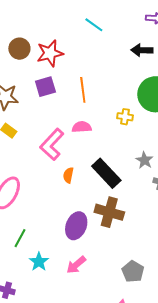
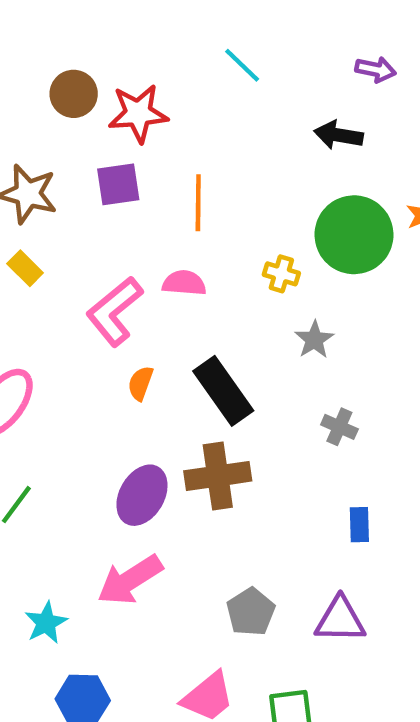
gray star: (144, 160) -> (314, 340), moved
brown cross: (109, 212) -> (218, 476), turned -32
cyan star: (39, 262) -> (46, 623), moved
pink arrow: (76, 265) -> (130, 580), size x1.4

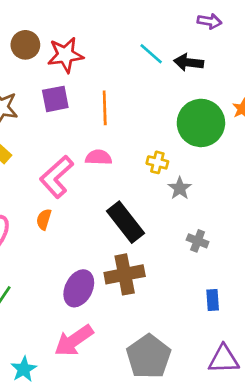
cyan line: (242, 65) -> (151, 54), moved
yellow cross: (281, 274) -> (157, 162), moved
orange semicircle: (140, 383) -> (44, 219), moved
gray pentagon: (251, 612) -> (149, 357), size x1.5
purple triangle: (340, 620) -> (224, 359), moved

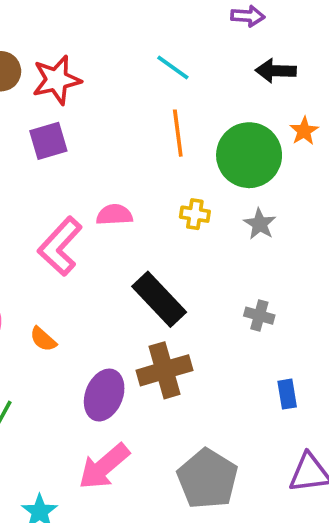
black arrow: (189, 62) -> (276, 71), moved
orange line: (105, 108) -> (178, 133), moved
gray star: (180, 188) -> (260, 224), moved
orange semicircle: (44, 219) -> (43, 339), moved, turned -60

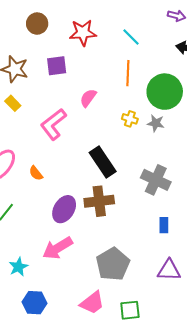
red star: (57, 80) -> (83, 33), moved
pink semicircle: (114, 215) -> (88, 98), moved, turned -60
gray star: (260, 224) -> (156, 123), moved, turned -30
gray cross: (259, 316) -> (156, 180), size x1.8

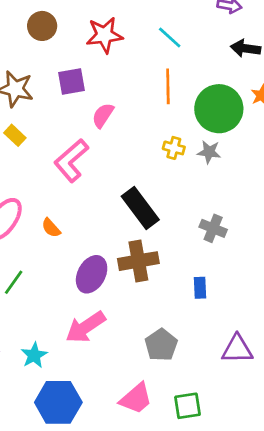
pink semicircle: (88, 98) -> (103, 115), moved
gray cross: (156, 180) -> (213, 228), size x0.7
blue rectangle: (164, 225) -> (200, 288), moved
gray pentagon: (113, 264) -> (161, 345), size x0.7
blue hexagon: (34, 303) -> (58, 402), size x1.4

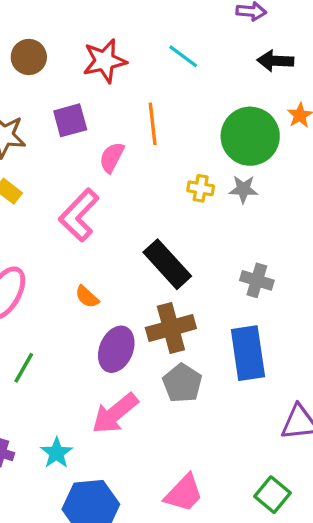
orange line: (168, 86) -> (153, 124), moved
orange semicircle: (51, 228) -> (87, 297), moved
blue rectangle: (200, 288) -> (248, 353), size x2.0
gray pentagon: (161, 345) -> (182, 383), moved
green square: (188, 406) -> (272, 495), moved, turned -36

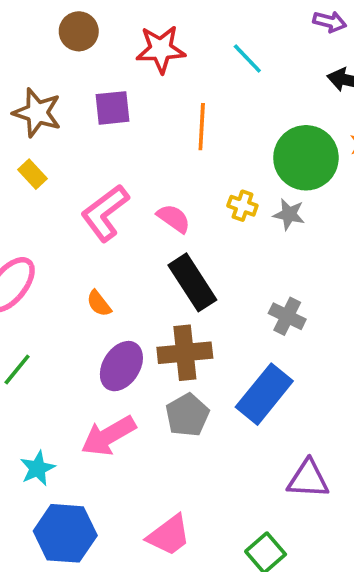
pink semicircle: (112, 157) -> (174, 218), moved, turned 88
blue rectangle: (248, 353) -> (264, 394), turned 38

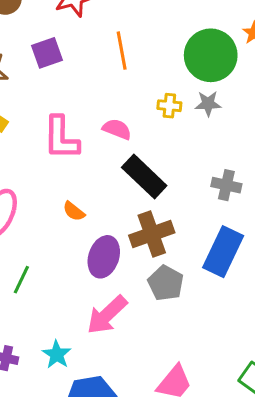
pink L-shape: (105, 213) -> (61, 138), turned -39

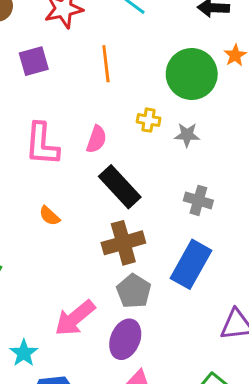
gray star: (208, 104) -> (187, 135), moved
pink semicircle: (117, 129) -> (96, 139), turned 84
purple ellipse: (104, 257) -> (125, 339), moved

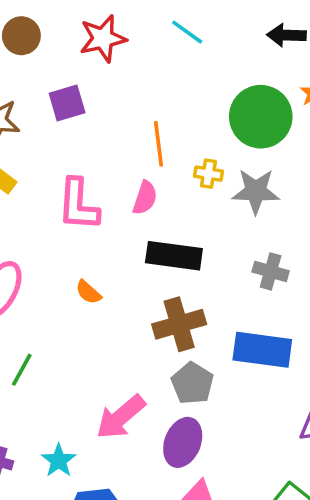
orange line: (106, 64) -> (159, 144), moved
gray star: (187, 135) -> (256, 191), size x1.5
black rectangle: (120, 187) -> (174, 256), turned -39
blue rectangle: (191, 264) -> (262, 350), turned 69

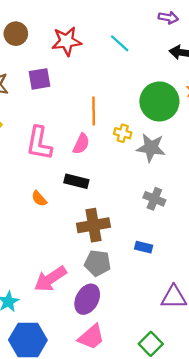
black rectangle: (174, 256) -> (76, 181), moved, size x0.7
blue rectangle: (262, 350) -> (144, 247), size x0.5
gray pentagon: (192, 383) -> (97, 263), turned -30

